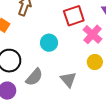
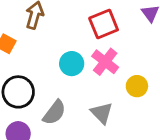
pink cross: (92, 34) -> (105, 62), moved

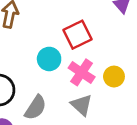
red square: (104, 24) -> (77, 35), moved
pink cross: (105, 62) -> (82, 72), moved

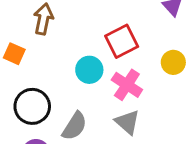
yellow circle: (114, 77) -> (173, 62), moved

